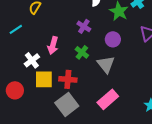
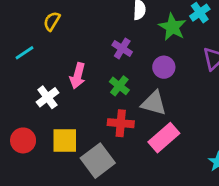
gray triangle: (106, 64) -> (154, 103), turned -36
yellow square: (44, 79) -> (65, 140), moved
red cross: (68, 79) -> (121, 123), moved
pink rectangle: (108, 99) -> (164, 138), moved

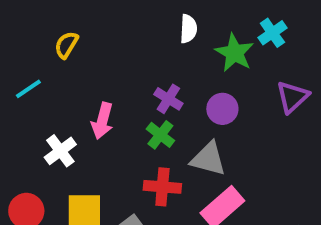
purple cross: (122, 48) -> (168, 99), moved

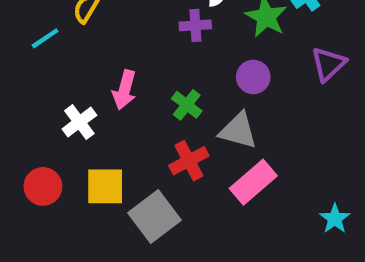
cyan line: (28, 89) -> (45, 38), moved
purple cross: (168, 99) -> (195, 25), moved, turned -36
red cross: (162, 187) -> (189, 161), turned -33

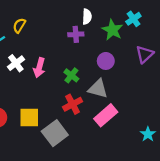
white cross: (79, 122) -> (16, 63), moved

